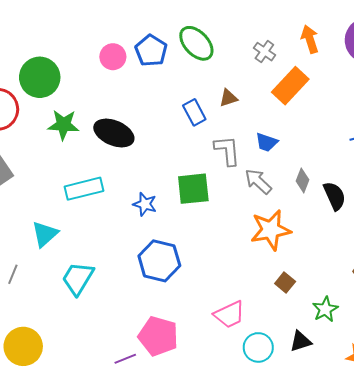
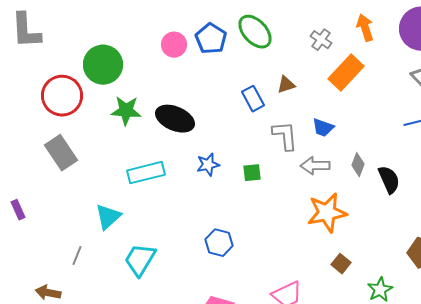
gray arrow: (258, 181) -> (315, 166), turned -44
green square: (193, 189) -> (252, 173), size x0.6
blue star: (145, 204) -> (208, 165), moved, turned -30
blue hexagon: (159, 261) -> (219, 243), size x0.7

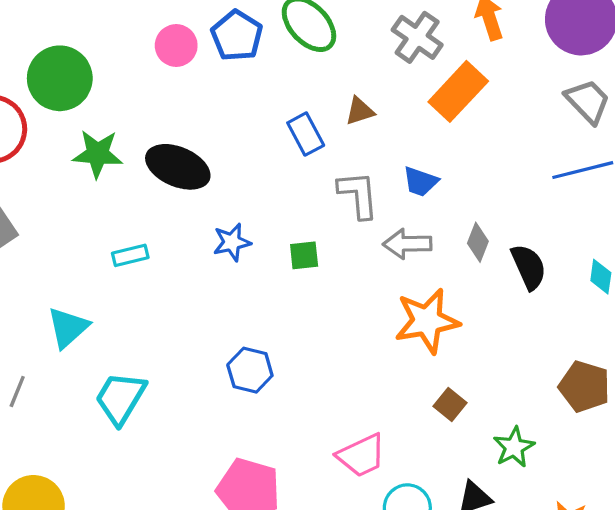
gray cross: (321, 40) -> (417, 37), size x1.4
cyan rectangle: (146, 173) -> (130, 255), size x0.6

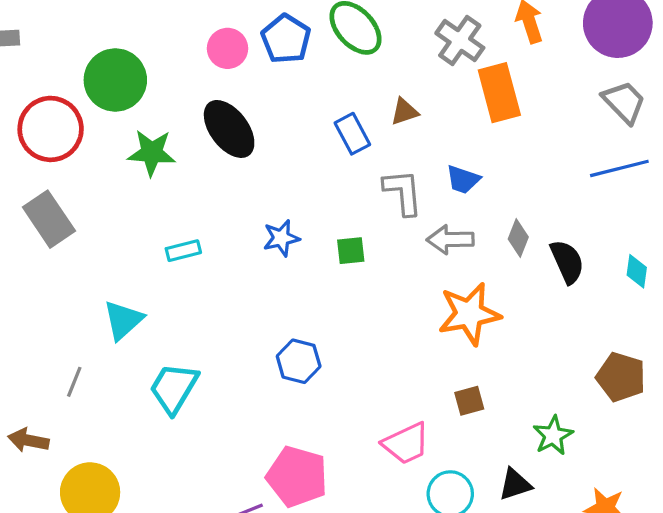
orange rectangle: (458, 91) -> (499, 93), turned -58
black ellipse: (178, 167) -> (229, 129), moved, turned 30
brown square: (450, 405) -> (469, 401), moved, turned 36

